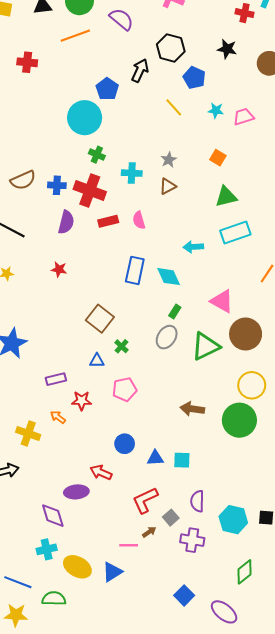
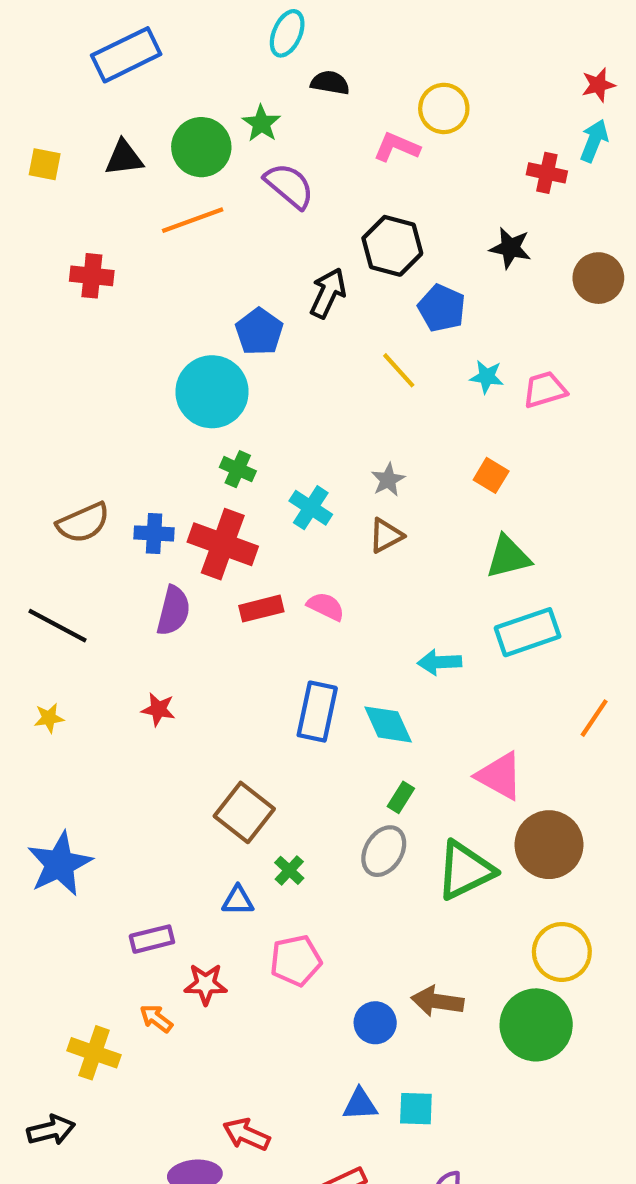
cyan cross: (132, 173) -> (311, 508), turned 30
pink semicircle: (139, 220) -> (326, 606), turned 132
blue circle: (125, 444) -> (375, 1023), moved

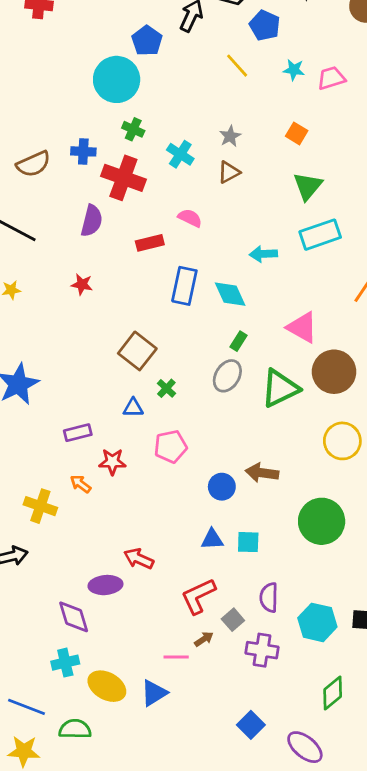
blue cross: (154, 533) -> (83, 151), moved
green triangle: (508, 557) -> (308, 186), turned -36
red rectangle: (261, 609) -> (150, 243), moved
green circle: (536, 1025) -> (322, 521), moved

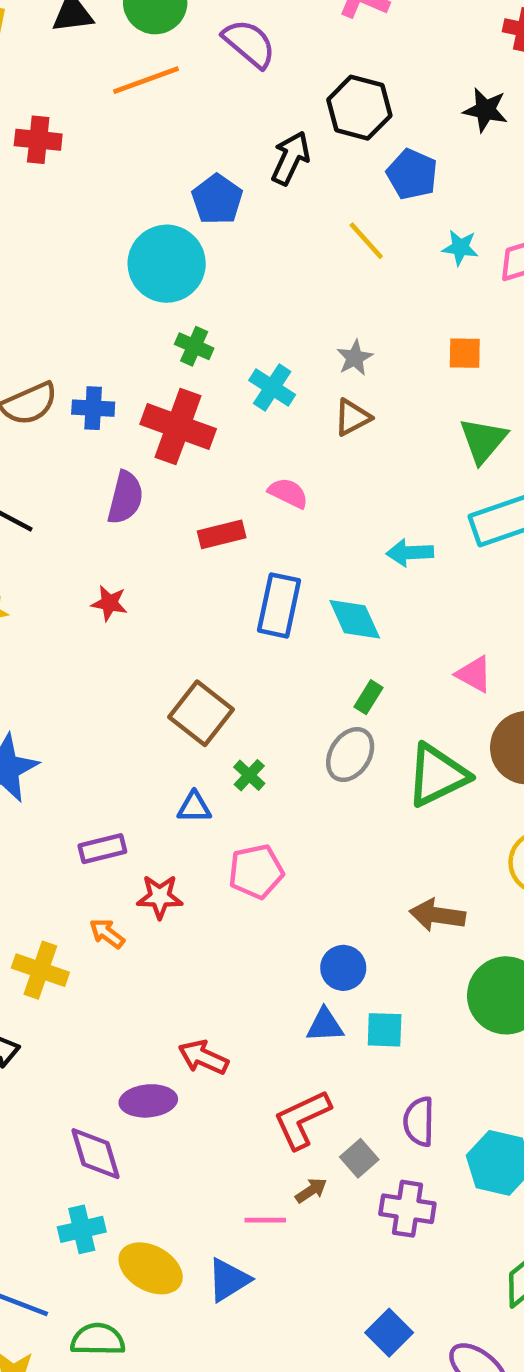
orange square: (297, 133) -> (465, 353), turned -30
blue cross: (83, 151) -> (93, 408), moved
pink triangle: (302, 327) -> (474, 674), size x0.7
brown arrow: (262, 473) -> (437, 915), moved
blue circle: (222, 487) -> (343, 968), moved

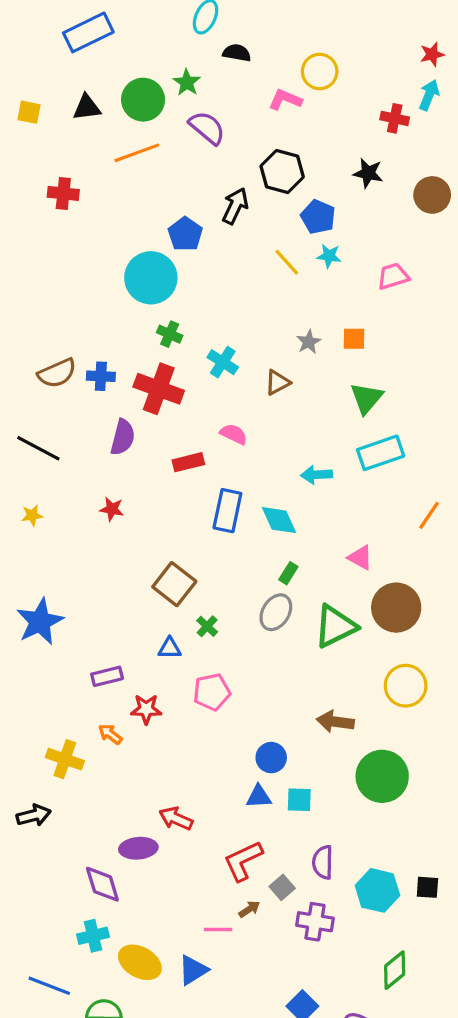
cyan star: (460, 248) -> (329, 256), moved
gray star: (355, 358) -> (309, 342), moved

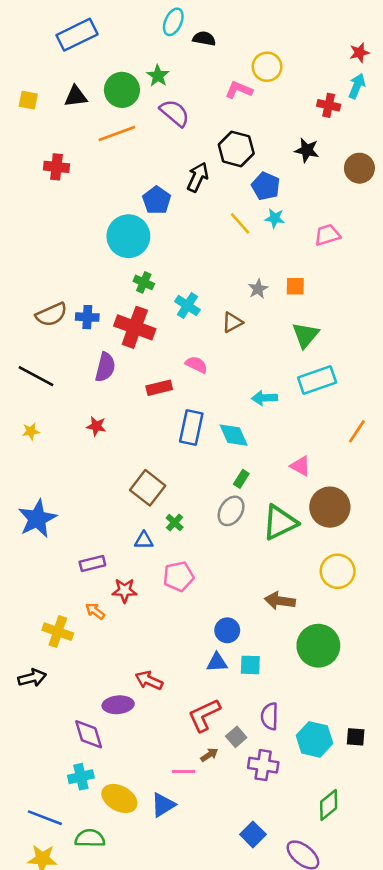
black semicircle: (237, 53) -> (204, 39), moved

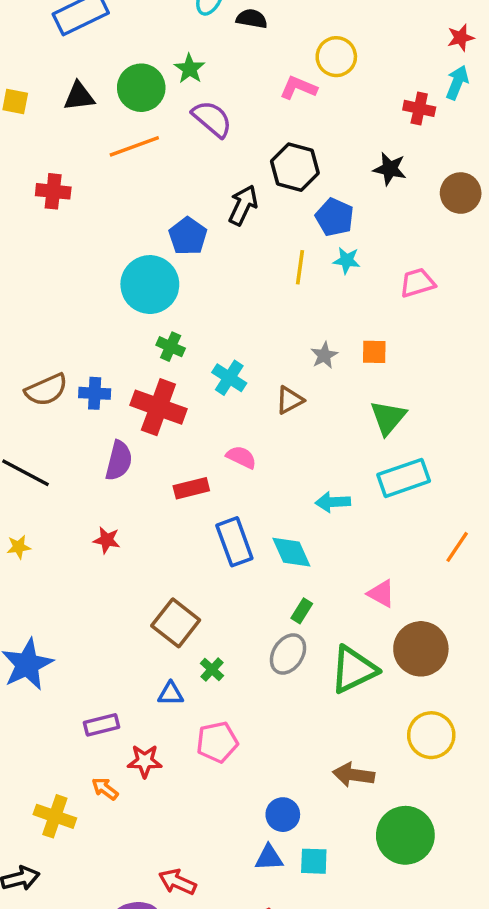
yellow line: (240, 223) -> (300, 267), turned 50
blue rectangle: (191, 427) -> (234, 542), turned -32

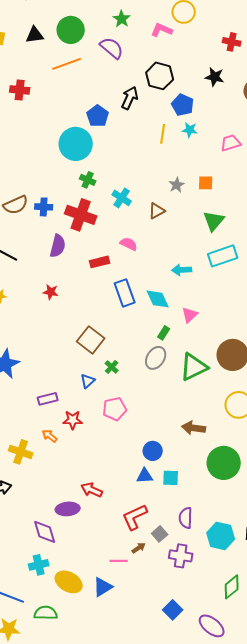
green star: (190, 69) -> (122, 19), moved
pink triangle: (381, 594) -> (190, 315), moved, turned 48
blue triangle: (171, 694) -> (88, 381), turned -42

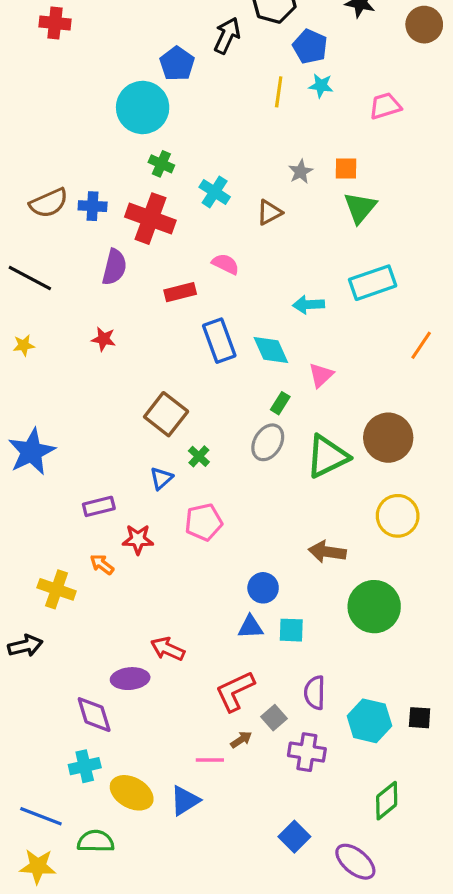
green triangle: (214, 221) -> (360, 208), moved

